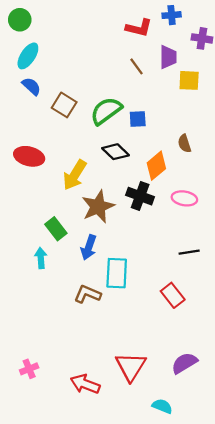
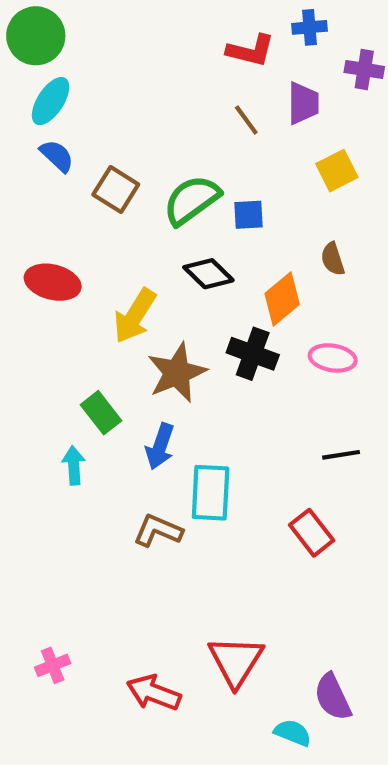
green circle: (20, 20) -> (36, 36), size x1.4
yellow square: (189, 80) -> (337, 171), moved, turned -30
purple semicircle: (184, 363) -> (333, 697), moved, turned -84

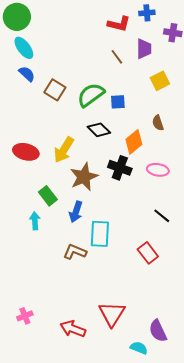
cyan ellipse: (51, 101) -> (24, 48), turned -70
red ellipse: (53, 282) -> (26, 152), moved
black line: (341, 455) -> (162, 216), turned 48

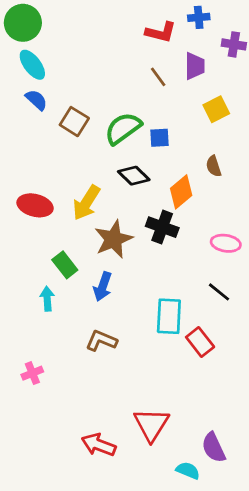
pink ellipse: (158, 170) -> (226, 243), moved
cyan rectangle: (100, 234) -> (169, 316), moved
pink cross: (25, 316) -> (32, 373), moved

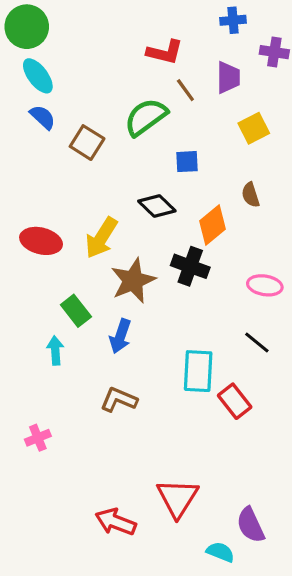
red L-shape: (161, 32) -> (165, 52), moved
green semicircle: (123, 128) -> (146, 117), moved

